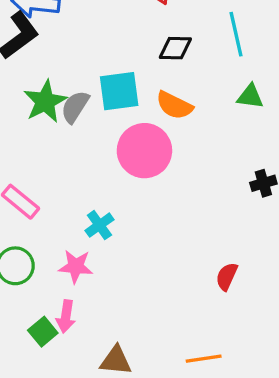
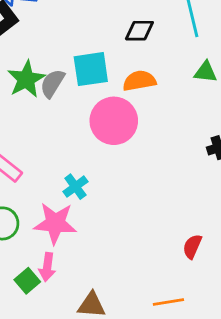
orange semicircle: (174, 105) -> (139, 81), turned 144
pink star: (76, 267) -> (55, 223), size x1.4
red semicircle: (227, 276) -> (192, 246), moved

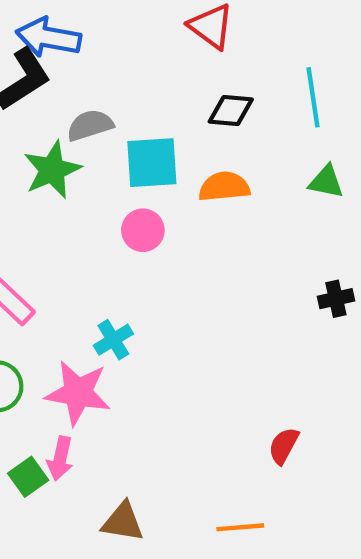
gray semicircle: (52, 83) -> (90, 125), moved, turned 36
pink circle: (114, 121) -> (143, 230), moved, size x0.6

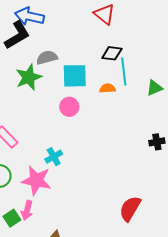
cyan line: (313, 97) -> (124, 71), moved
green triangle: (326, 182) -> (155, 88), turned -36
orange semicircle: (224, 187) -> (108, 88), size x0.7
red semicircle: (284, 446) -> (130, 209), size x1.5

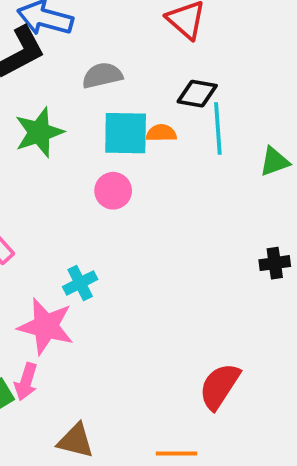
gray semicircle: (47, 58) -> (102, 75), moved
orange semicircle: (108, 88) -> (161, 133), moved

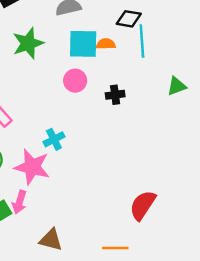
green triangle: (274, 162) -> (177, 86), moved
black cross: (275, 263) -> (115, 95), moved

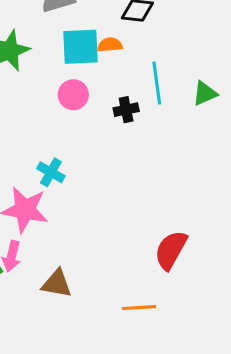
cyan line: (142, 41) -> (157, 83), moved
cyan cross: (54, 139) -> (51, 172), turned -30
brown triangle: (51, 240) -> (57, 284), moved

